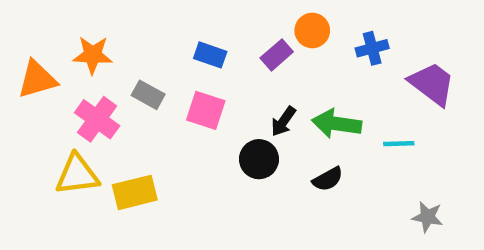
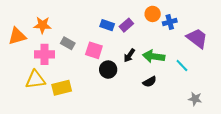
orange circle: (312, 31) -> (153, 14), moved
blue rectangle: (210, 55) -> (107, 25), moved
pink cross: (97, 119) -> (44, 54), turned -36
cyan line: (399, 144) -> (182, 65), turned 48
black circle: (259, 159) -> (108, 70), moved

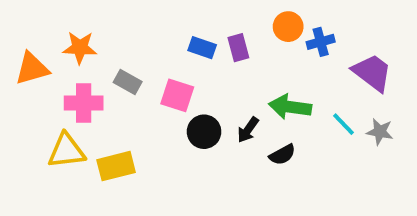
purple rectangle: (126, 25) -> (238, 48), turned -64
black arrow: (129, 55) -> (248, 130), moved
gray star: (195, 99) -> (380, 132), moved

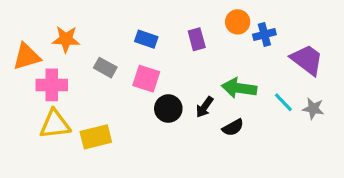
blue rectangle: (202, 48) -> (146, 39), moved
pink cross: (84, 103) -> (52, 85), moved

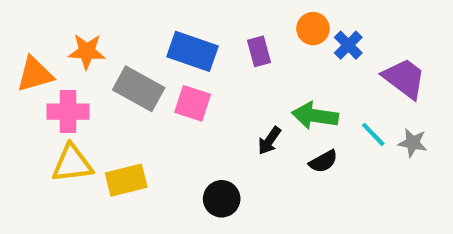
blue cross: (264, 34) -> (348, 45), turned -30
blue rectangle: (146, 39) -> (193, 51), size x1.6
gray rectangle: (105, 68) -> (139, 89), size x1.6
black circle: (168, 109) -> (222, 199), moved
black semicircle: (233, 127) -> (323, 161), moved

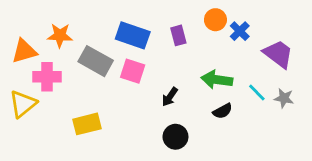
black arrow: (269, 141) -> (170, 97), moved
yellow triangle: (72, 163) -> (23, 104), moved, turned -32
black circle: (222, 199) -> (175, 137), moved

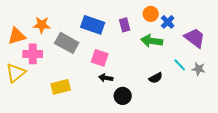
pink square: (133, 71) -> (100, 58), moved
green arrow: (217, 80) -> (152, 41), moved
black arrow: (170, 97) -> (106, 78), moved, turned 64

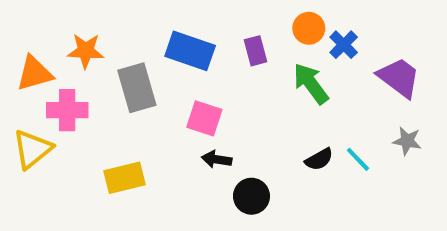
green arrow: (152, 41) -> (311, 84), turned 45
gray rectangle: (67, 43) -> (137, 88), turned 45
cyan line: (180, 65) -> (358, 159), moved

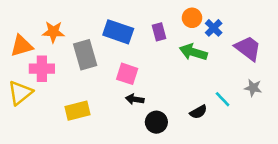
green arrow: (311, 84) -> (193, 52), turned -36
black semicircle: (319, 159) -> (198, 112), moved

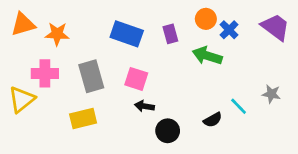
orange triangle: (22, 46) -> (23, 24), moved
purple trapezoid: (248, 48) -> (275, 27), moved
gray rectangle: (85, 55) -> (91, 76), moved

